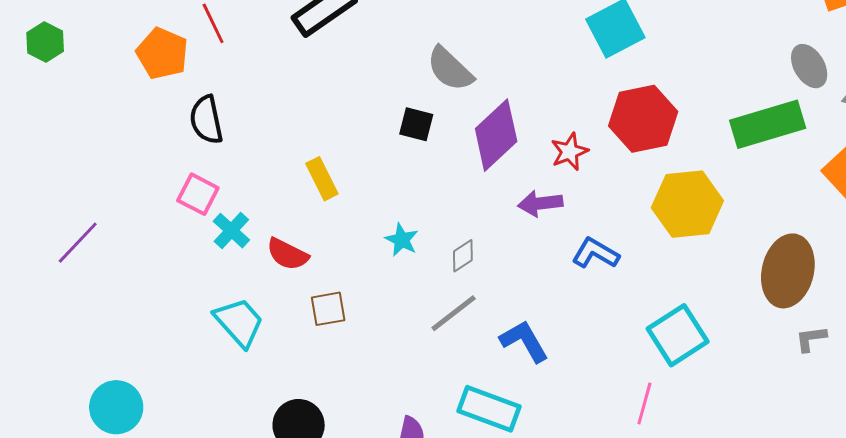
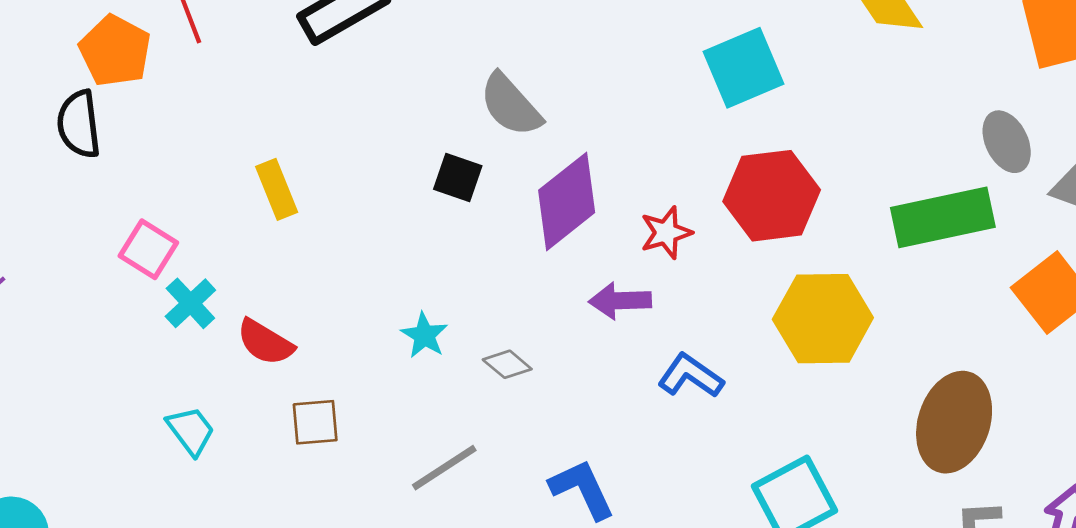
black semicircle: (206, 120) -> (79, 124), moved
yellow rectangle: (322, 179) -> (277, 189), moved
gray diamond: (463, 256) -> (507, 364), turned 68
gray line: (454, 313) -> (444, 468), moved
cyan trapezoid: (239, 322) -> (191, 431), size x0.7

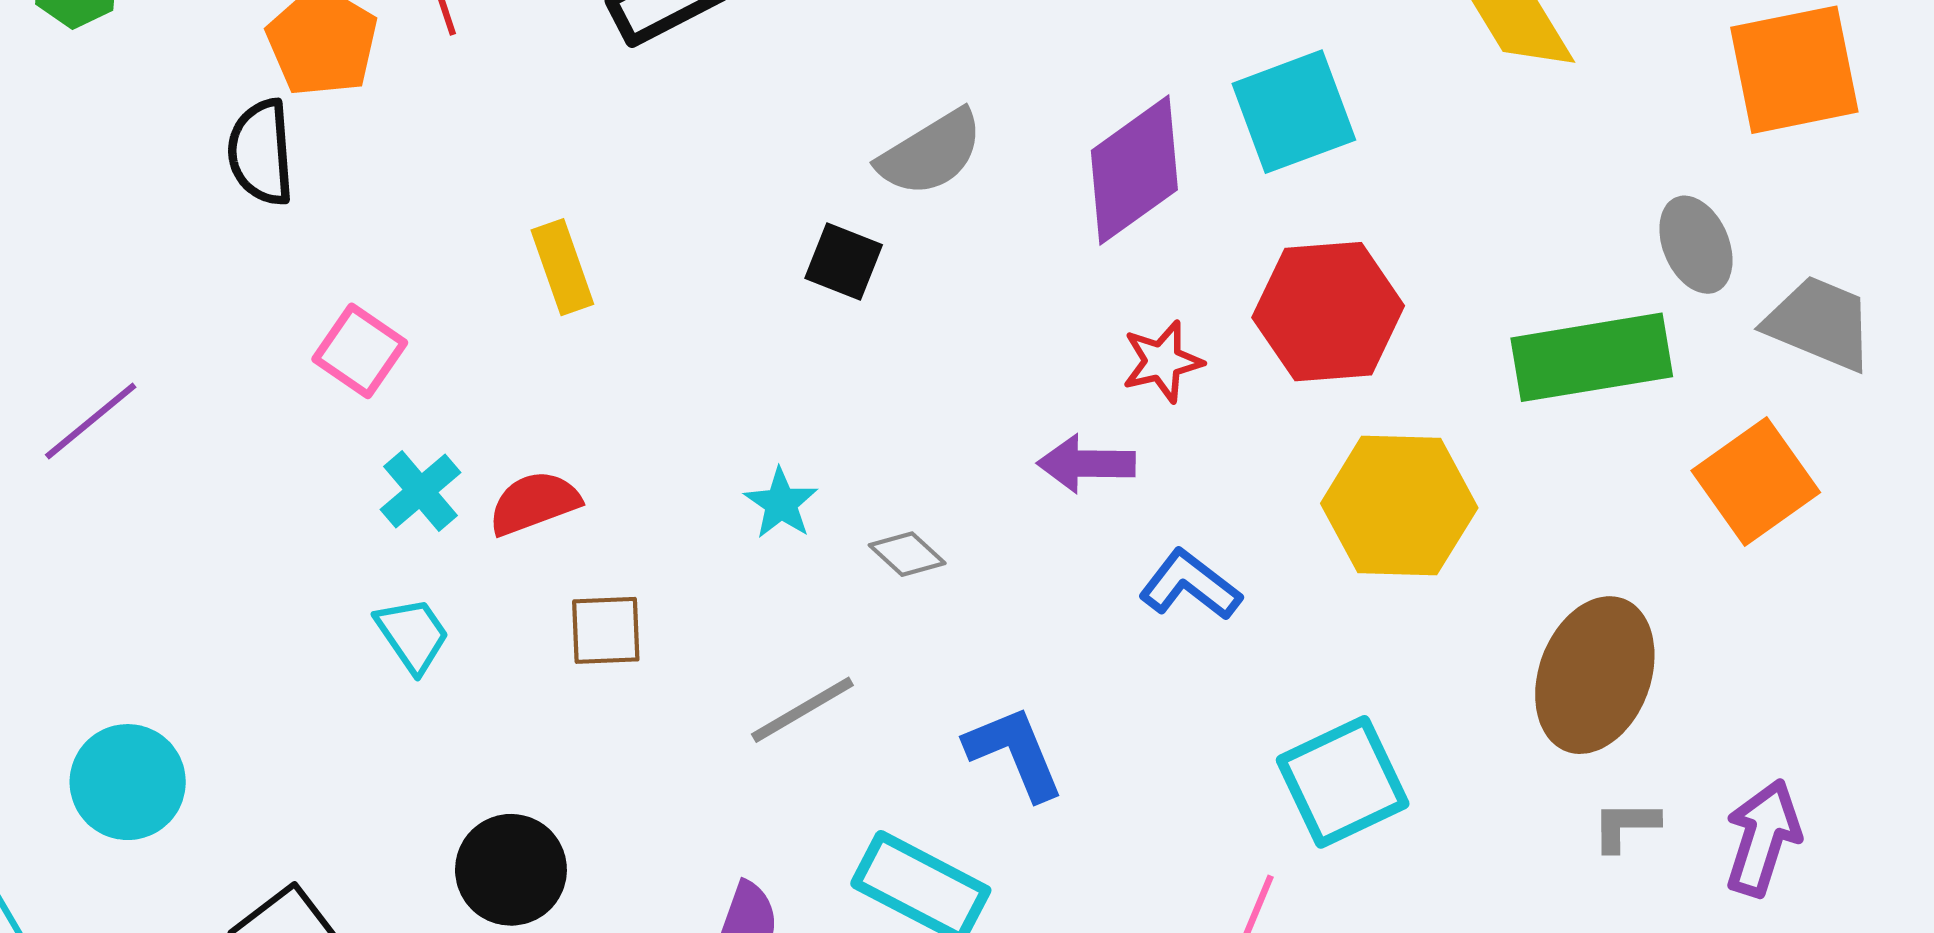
gray semicircle: (511, 105) -> (931, 153), turned -82
purple diamond: (567, 201) -> (1134, 170), moved
cyan cross: (190, 303) -> (420, 491), moved
red semicircle: (265, 342) -> (534, 503), turned 126

